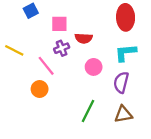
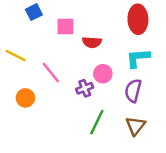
purple cross: (62, 48) -> (85, 88), moved
orange circle: (40, 89) -> (25, 98), moved
brown triangle: (123, 114) -> (135, 126), turned -42

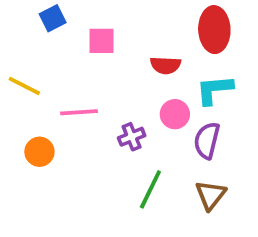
red semicircle: (92, 42) -> (165, 65), moved
pink line: (51, 72) -> (79, 112), turned -55
pink circle: (103, 74) -> (175, 114), moved

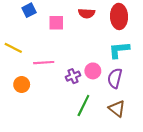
red semicircle: (165, 65) -> (87, 13), moved
pink circle: (175, 114) -> (93, 71), moved
brown triangle: (211, 195) -> (117, 109), turned -30

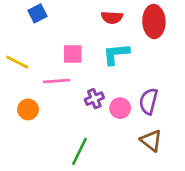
pink square: (56, 23) -> (73, 54), moved
cyan L-shape: (119, 50) -> (116, 54), moved
pink circle: (93, 71) -> (120, 108), moved
green line: (83, 105) -> (79, 151), moved

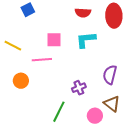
purple cross: (94, 99) -> (79, 88), moved
pink circle: (120, 108) -> (95, 116), moved

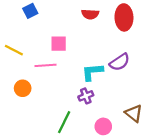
cyan L-shape: (86, 40) -> (92, 72), moved
purple semicircle: (110, 75) -> (120, 62), moved, turned -138
brown triangle: (112, 104) -> (134, 113), moved

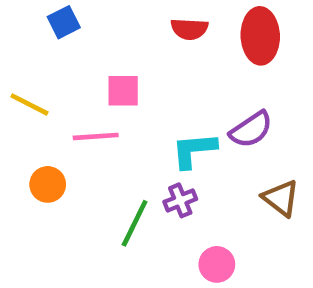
brown triangle: (134, 113) -> (281, 198), moved
green line: (64, 122) -> (135, 223), moved

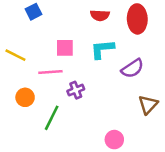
cyan L-shape: (194, 150) -> (102, 49), moved
brown triangle: (281, 198) -> (148, 105), turned 35
purple cross: (180, 200) -> (76, 90), moved
green line: (135, 223) -> (52, 118), moved

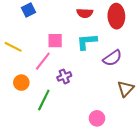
pink line: (50, 72) -> (43, 61), turned -48

